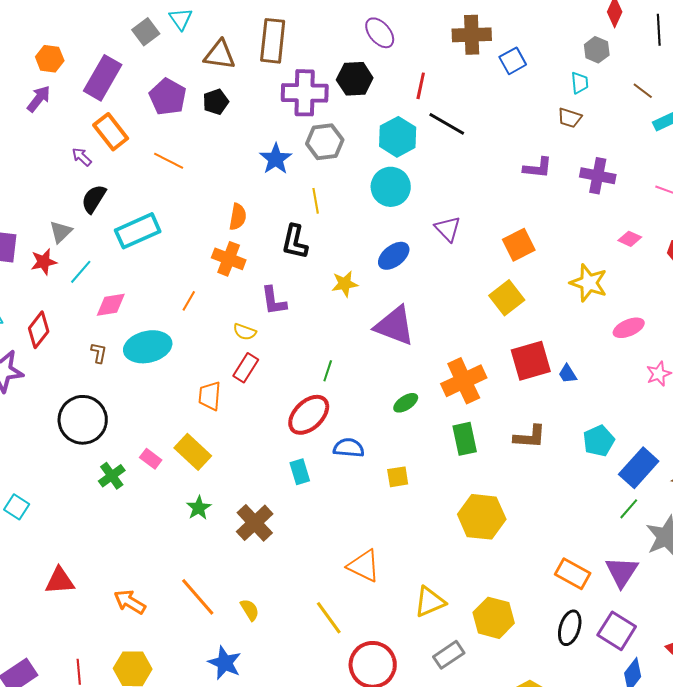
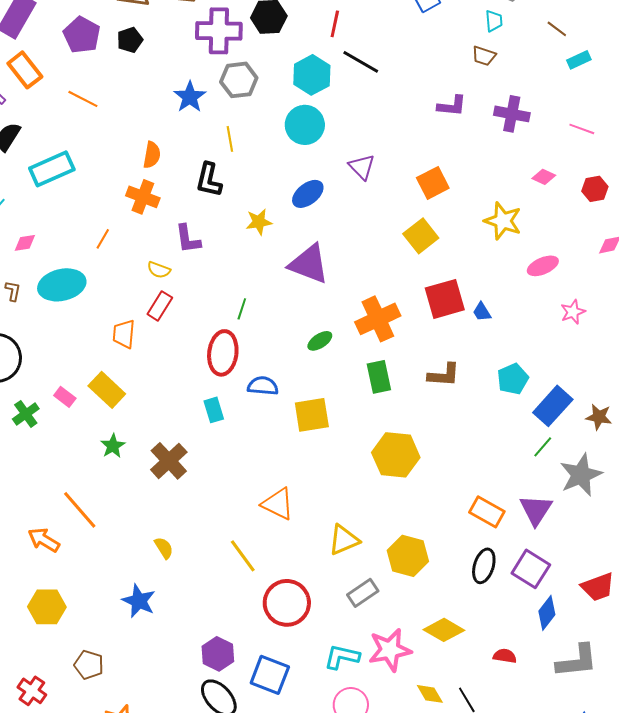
pink diamond: (111, 305) -> (25, 243), size x0.7
red ellipse: (309, 415) -> (223, 353), turned -39
yellow square: (398, 477) -> (312, 415), size x1.6
orange line: (198, 597) -> (80, 510), moved

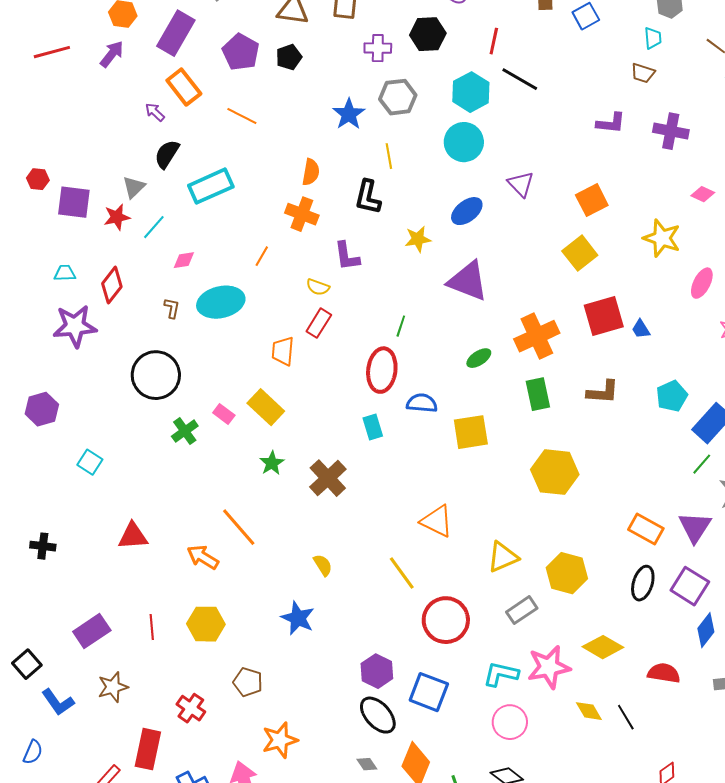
purple cross: (219, 31) -> (378, 48), size x0.6
pink ellipse: (543, 266) -> (702, 283), turned -40
red semicircle: (505, 656) -> (664, 673), size x1.4

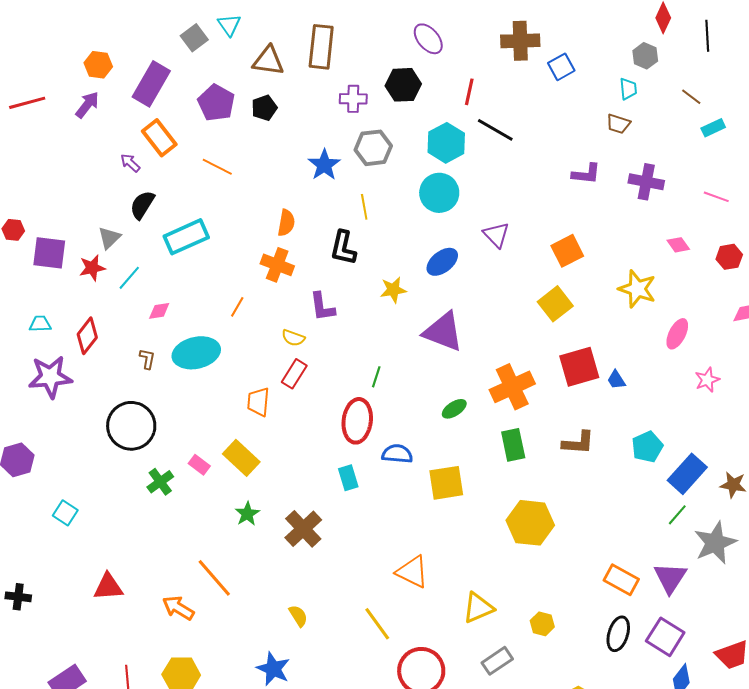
pink diamond: (703, 194) -> (678, 245), turned 30
yellow hexagon: (567, 573) -> (542, 624), size x0.6

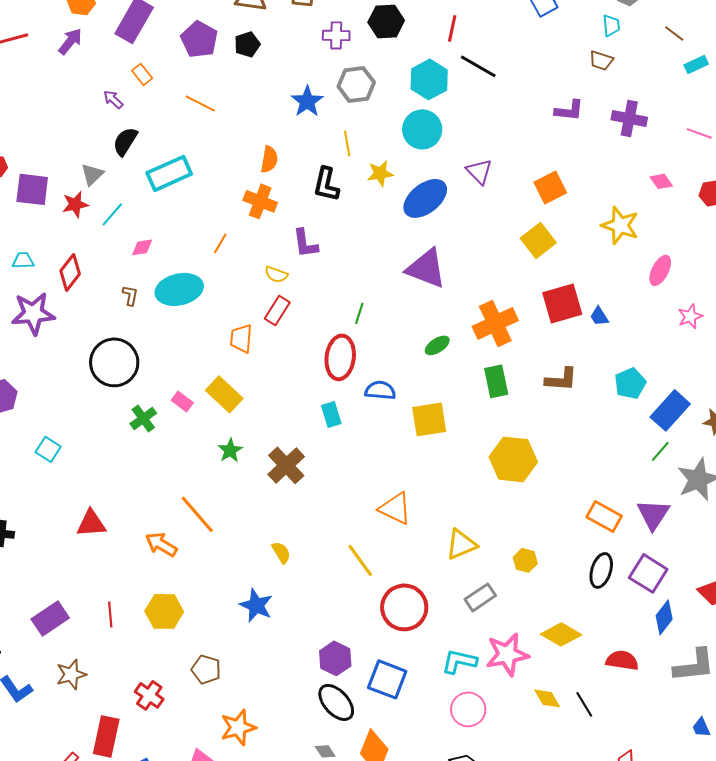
orange rectangle: (159, 138) -> (142, 74), size x0.6
blue ellipse: (442, 262) -> (425, 198), size x1.4
yellow star: (393, 290) -> (380, 173), moved

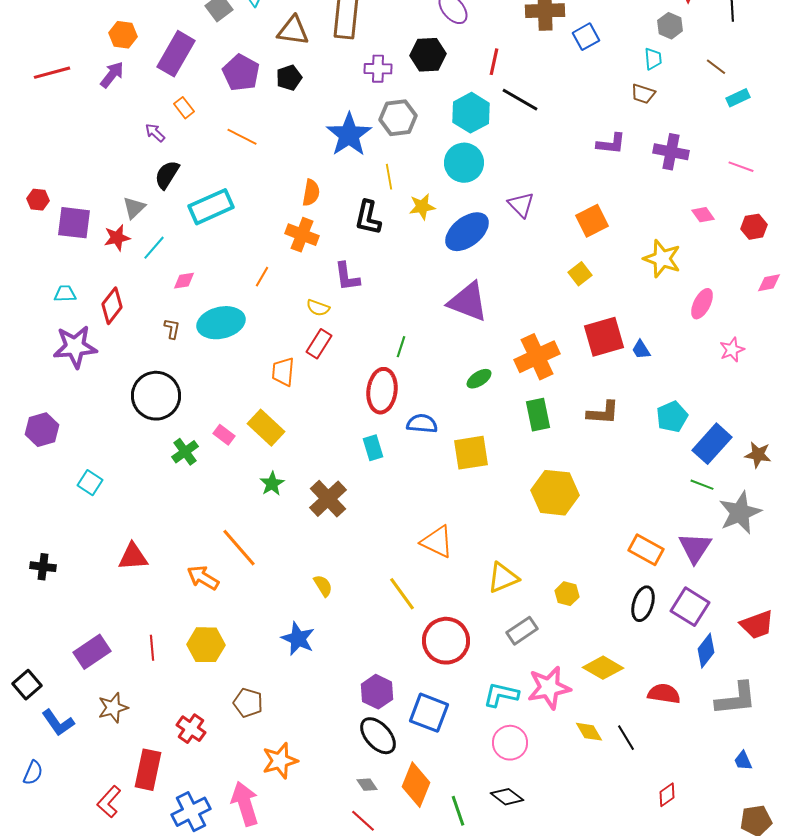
blue star: (307, 101) -> (349, 135), size x1.4
yellow square: (538, 240) -> (580, 274), size x0.7
green line: (660, 451) -> (702, 485), turned 70

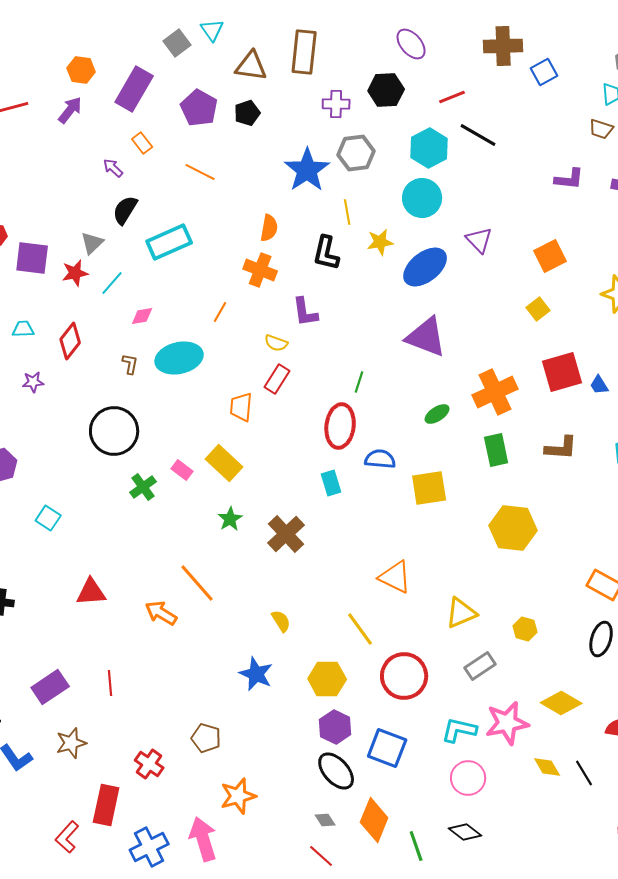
red line: (494, 62) -> (452, 97), turned 56
purple star: (75, 347) -> (33, 382), size x0.5
yellow hexagon: (206, 645) -> (327, 679), moved

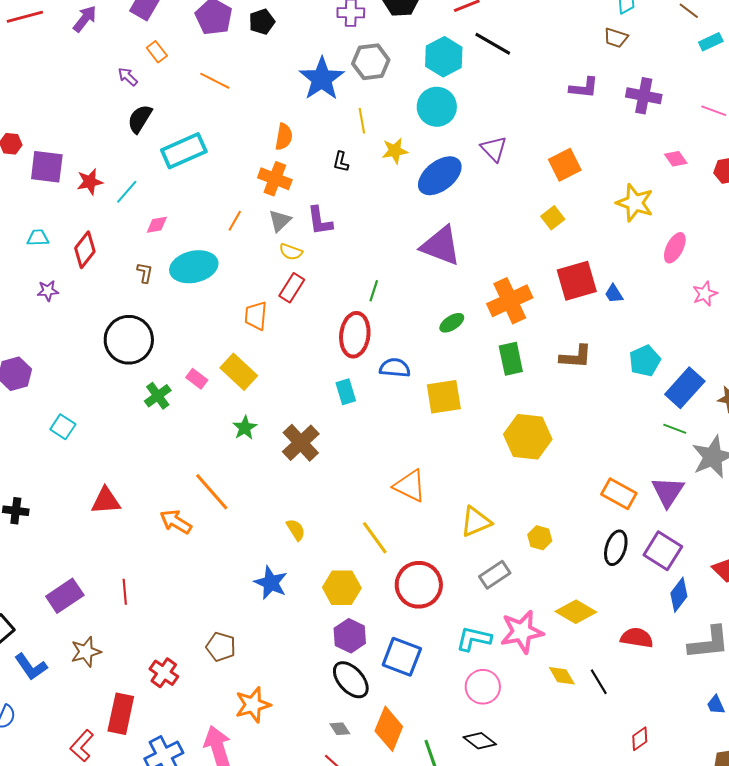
gray triangle: (92, 243) -> (280, 221), moved
black L-shape: (326, 253) -> (341, 162), size x0.6

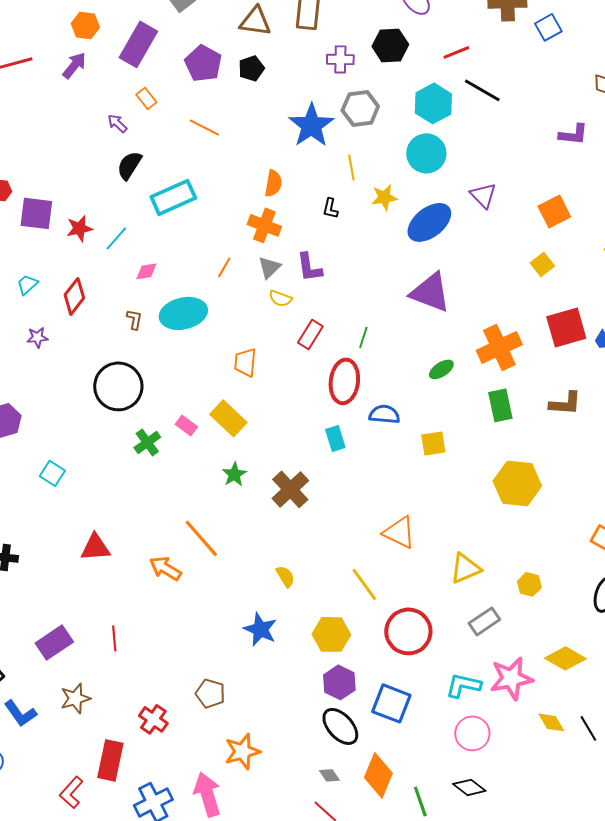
cyan trapezoid: (38, 238) -> (27, 284), turned -40
red rectangle: (292, 288) -> (310, 334), moved
yellow square: (444, 397) -> (433, 443), size x0.7

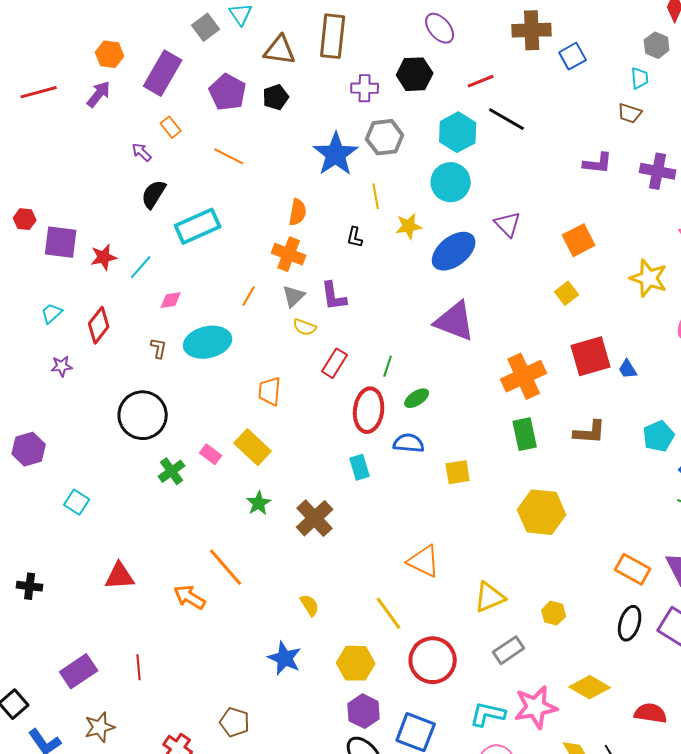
green ellipse: (441, 369) -> (417, 398), moved

